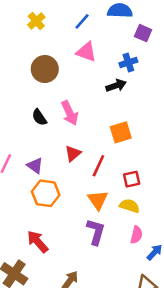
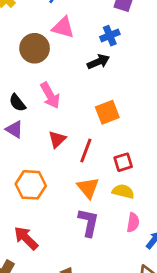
brown circle: (45, 69) -> (35, 48), moved
purple triangle: (35, 166) -> (14, 129), moved

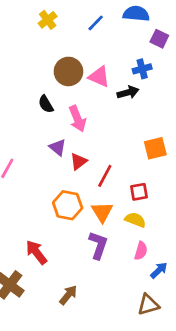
pink triangle: (63, 27) -> (99, 77), moved
black semicircle: (17, 103) -> (46, 104), moved
orange square: (107, 112) -> (155, 148), moved
purple triangle: (14, 129) -> (58, 147), moved
orange hexagon: (31, 185) -> (68, 205), moved

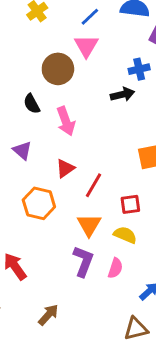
pink triangle: (99, 77) -> (86, 46), moved, turned 35
purple triangle: (58, 147) -> (22, 150), moved
orange hexagon: (68, 205) -> (39, 203), moved
pink semicircle: (141, 251) -> (115, 268), moved

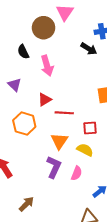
black arrow: (122, 94) -> (89, 49), turned 42
red line: (93, 185) -> (64, 113), turned 60

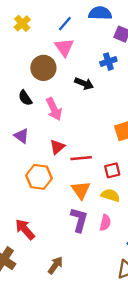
black arrow: (89, 49) -> (84, 83), moved

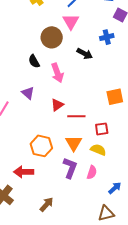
orange hexagon: (39, 177) -> (41, 146), moved
red arrow: (25, 229) -> (24, 172), turned -54

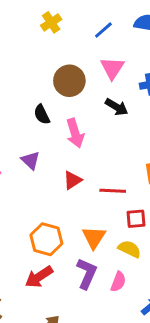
pink triangle: (71, 22) -> (112, 68), moved
red line: (76, 116) -> (113, 191), moved
red arrow: (24, 172) -> (39, 277), moved, turned -36

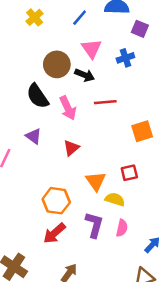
black arrow: (117, 107) -> (85, 75), moved
black semicircle: (42, 114) -> (38, 96), size x1.5
red line: (113, 191) -> (105, 102), moved
orange triangle: (94, 237) -> (96, 181), moved
yellow semicircle: (129, 249) -> (115, 199), moved

